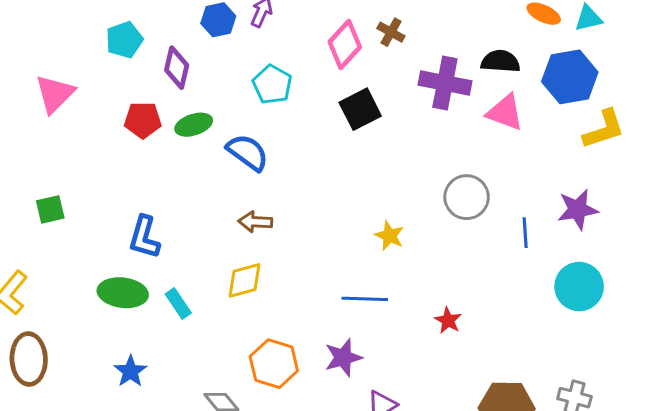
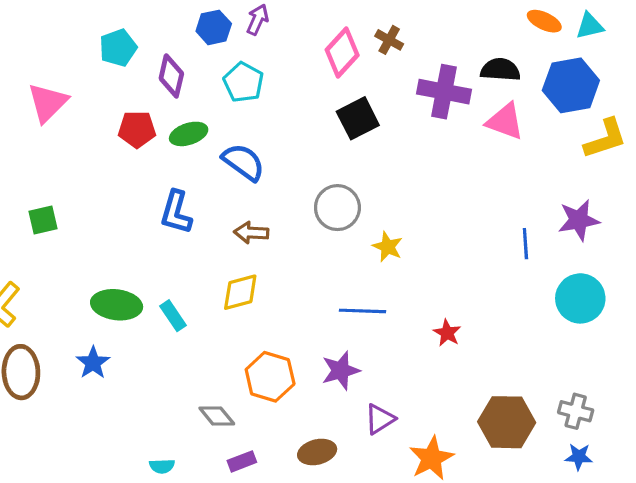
cyan pentagon: (272, 85) -> (243, 82), moved
gray circle: (467, 197) -> (337, 208), moved
blue L-shape: (144, 237) -> (176, 212), moved
blue star: (130, 371) -> (93, 363), moved

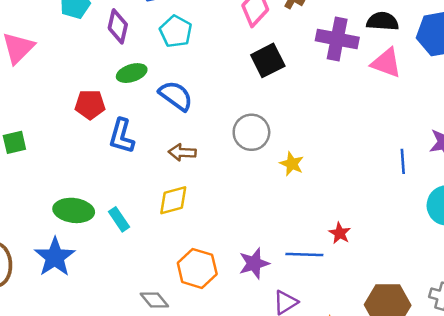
red pentagon: (137, 129) -> (90, 105), moved
blue line: (363, 311) -> (304, 255), moved
blue star: (93, 363) -> (55, 257), size x1.5

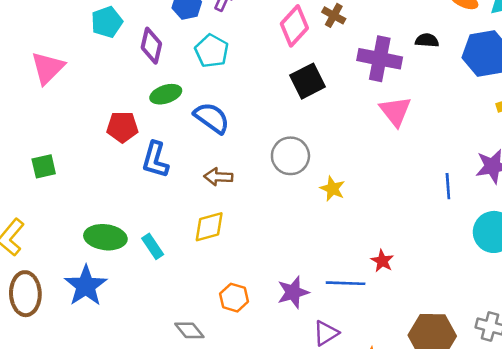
black semicircle: (383, 21) -> (427, 40), size x0.7
pink triangle: (386, 63) -> (395, 111), moved, turned 32
orange hexagon: (197, 268) -> (234, 298), size x0.7

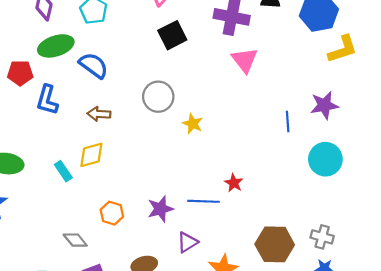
green ellipse: (166, 94) -> (56, 46), size x1.4
cyan rectangle: (153, 246) -> (63, 171), moved

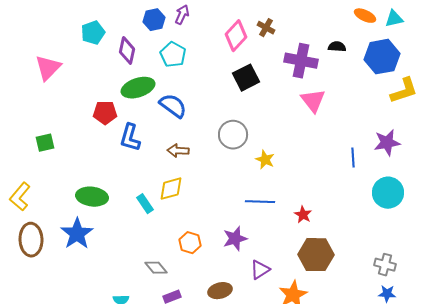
blue line: (204, 201) -> (260, 202), moved
brown hexagon: (275, 244) -> (316, 255), moved

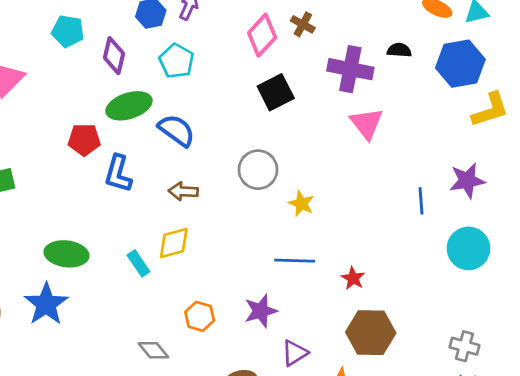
cyan pentagon: (93, 33) -> (68, 31), turned 30

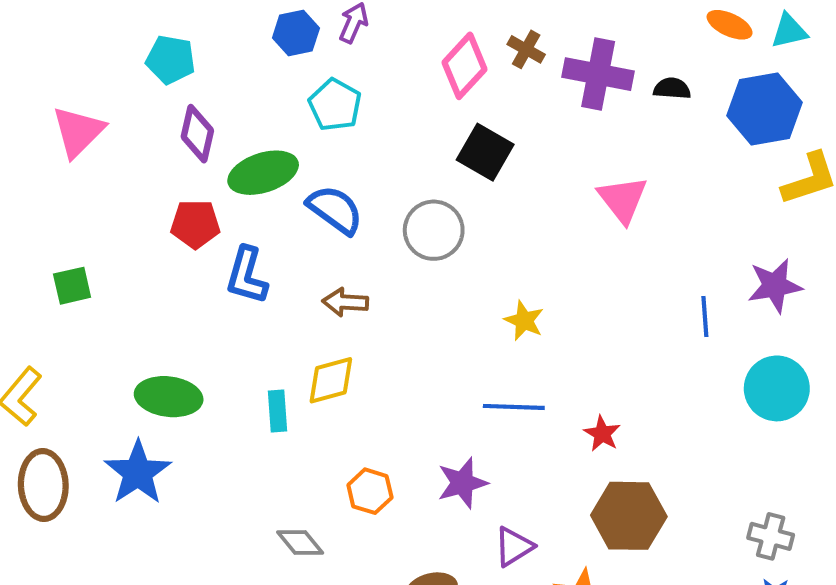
purple diamond: (114, 56) -> (197, 134), moved
purple cross: (350, 69) -> (598, 74), moved
black square: (276, 92) -> (485, 152), turned -33
gray circle: (258, 170) -> (434, 230), moved
cyan rectangle: (138, 263) -> (277, 411), turned 30

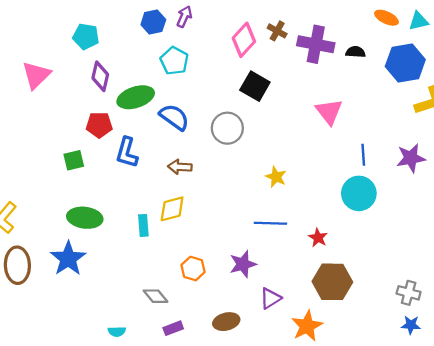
green square: (72, 286) -> (74, 160), moved
blue line: (705, 317) -> (363, 155), moved
cyan circle: (777, 388) -> (359, 193), moved

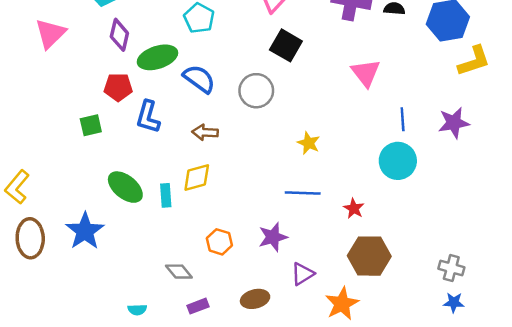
green ellipse: (85, 218) -> (125, 187), moved, turned 32

